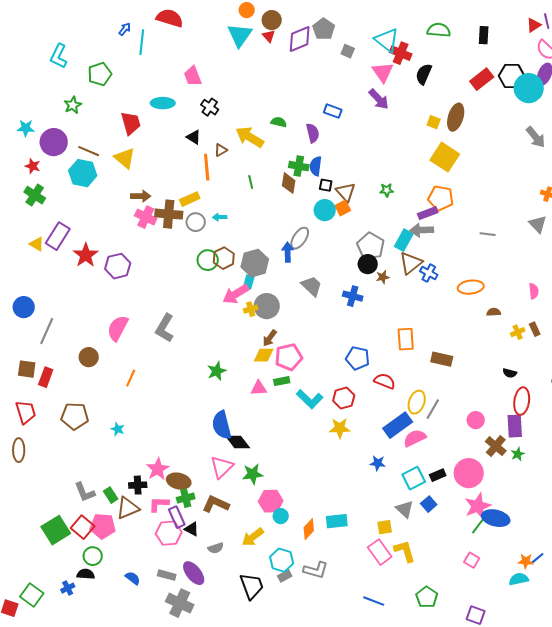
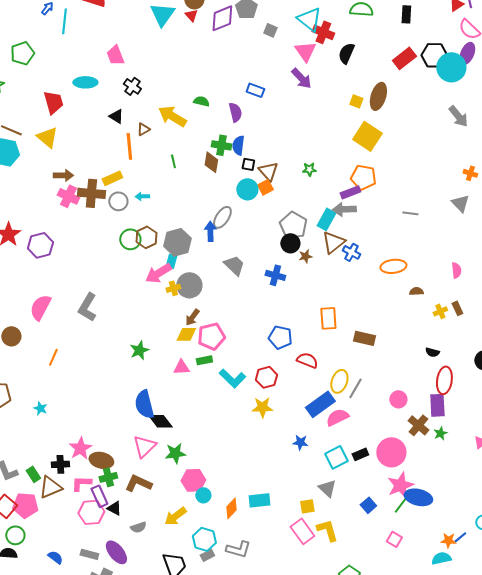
blue square: (429, 504) -> (368, 505), moved

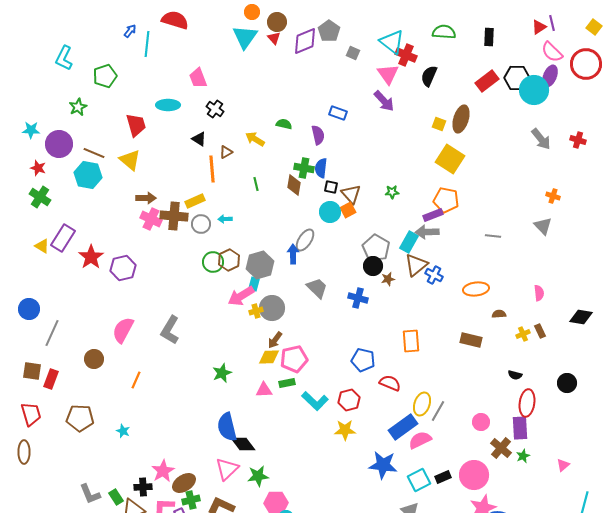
yellow arrow: (172, 116) -> (255, 139), size x0.7
brown rectangle: (364, 338) -> (471, 340), moved
blue star: (300, 442) -> (383, 465), size x1.8
brown ellipse: (101, 460) -> (184, 483), turned -45

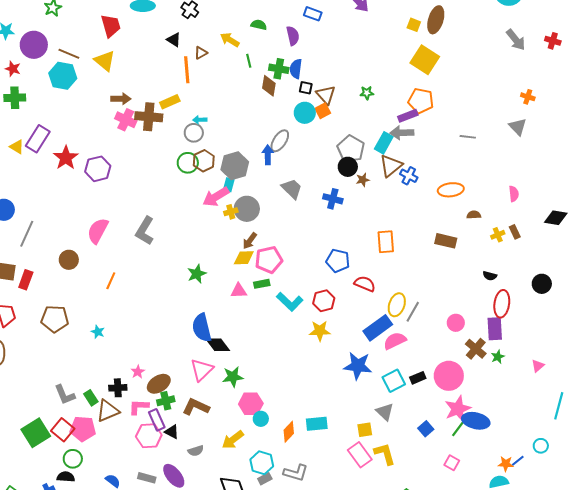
green line: (256, 184) -> (249, 61), moved
green cross: (40, 197) -> (15, 98), turned -35
gray circle: (201, 224) -> (194, 133), moved
pink star: (163, 471) -> (138, 372), size x0.6

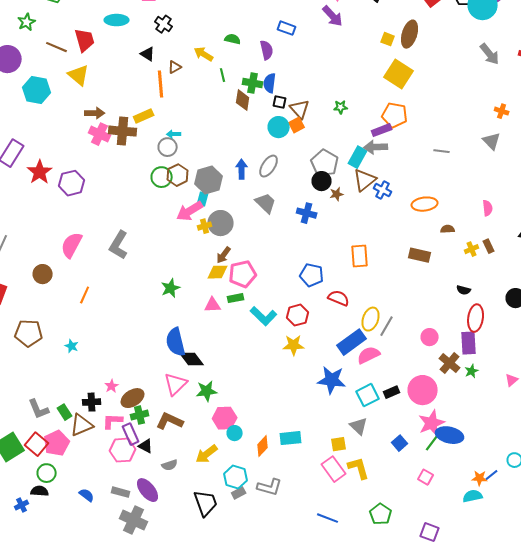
brown line: (69, 54) -> (57, 47), moved
gray ellipse: (280, 141) -> (269, 166), moved
pink pentagon: (83, 429) -> (57, 443), turned -30

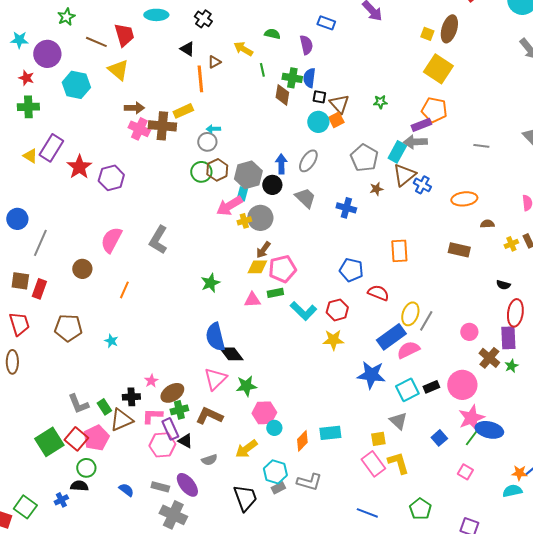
black circle: (322, 181) -> (272, 185), moved

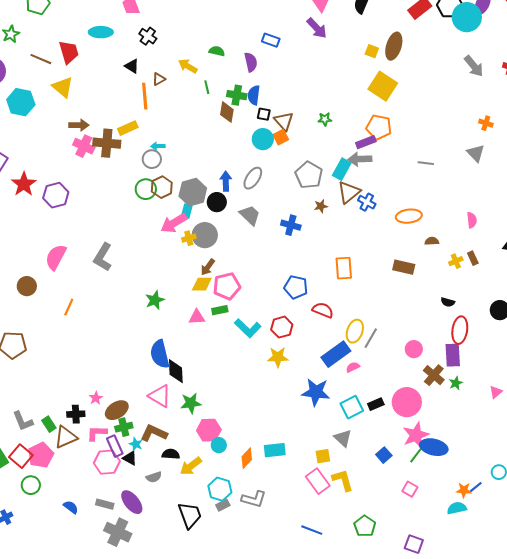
cyan star: (111, 341) -> (136, 444), moved
pink semicircle: (408, 350) -> (353, 367), size x0.6
black diamond: (231, 354) -> (176, 371), turned 35
pink triangle: (215, 379) -> (160, 396), turned -45
black semicircle: (79, 486) -> (171, 454), moved

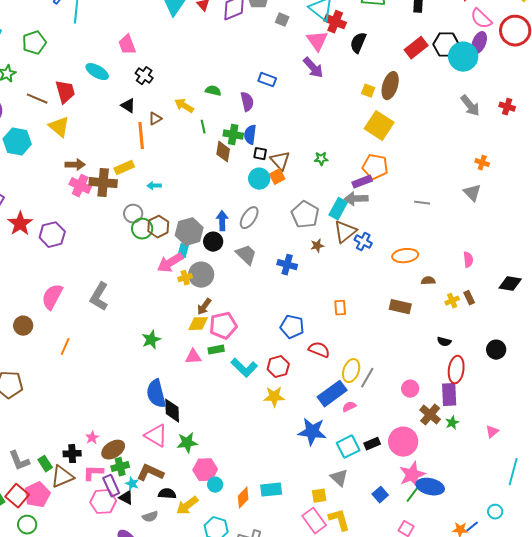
cyan ellipse: (101, 32) -> (97, 72), turned 30
gray circle: (152, 159) -> (133, 214), moved
orange rectangle: (344, 268) -> (340, 308), size x0.7

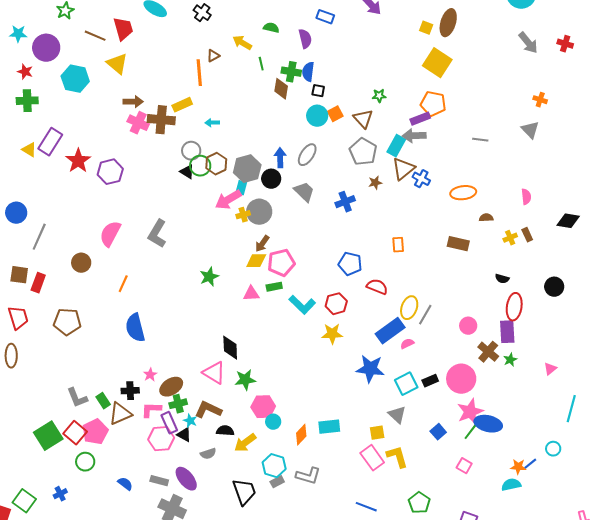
black triangle: (128, 106) -> (187, 172), moved
brown triangle: (280, 161) -> (363, 119), moved
blue cross: (287, 265) -> (345, 202), turned -36
blue semicircle: (156, 394) -> (135, 328), moved

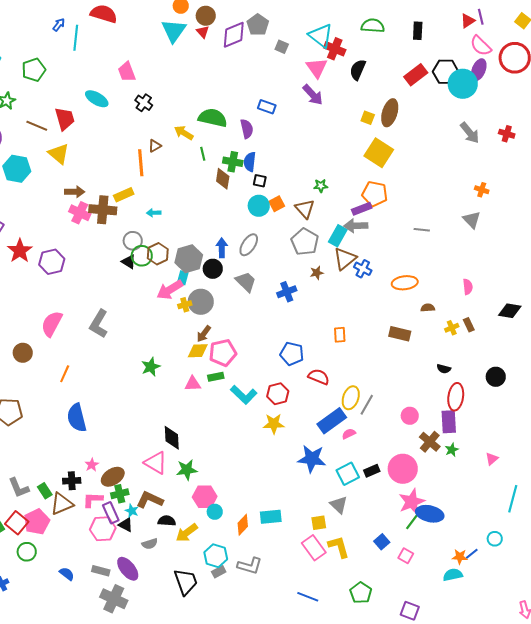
green semicircle: (271, 28) -> (213, 118), size x1.8
blue square: (438, 432) -> (382, 542), moved

